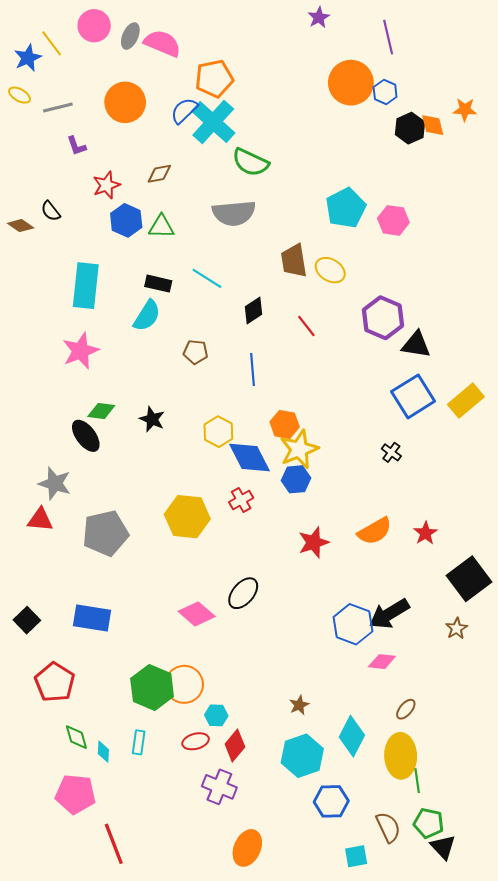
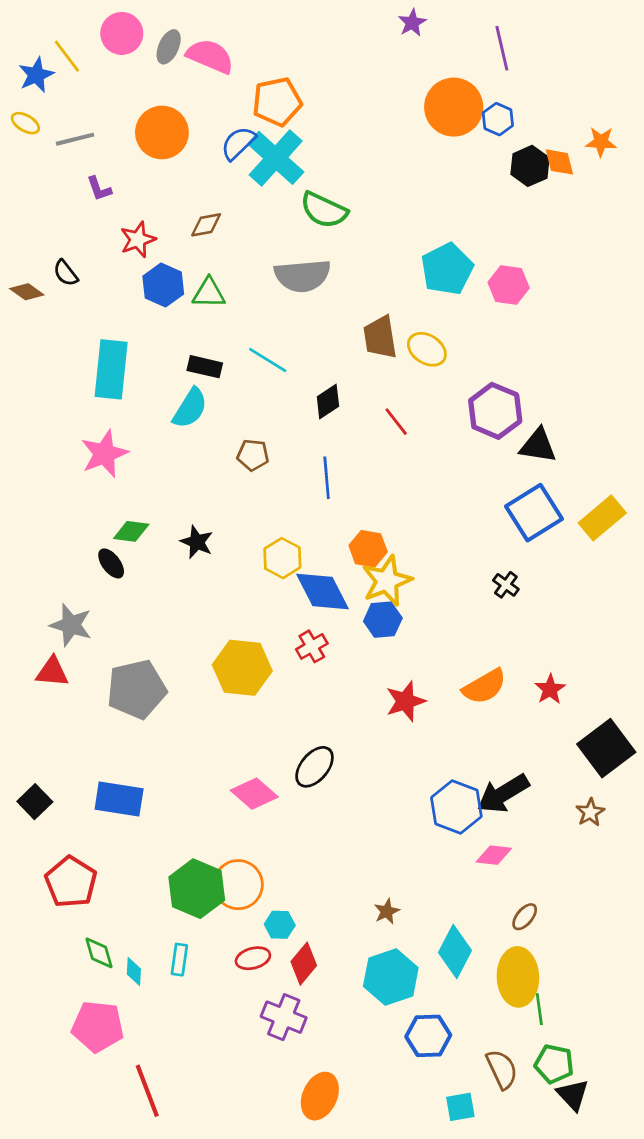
black ellipse: (86, 436) -> (111, 563), size x0.7

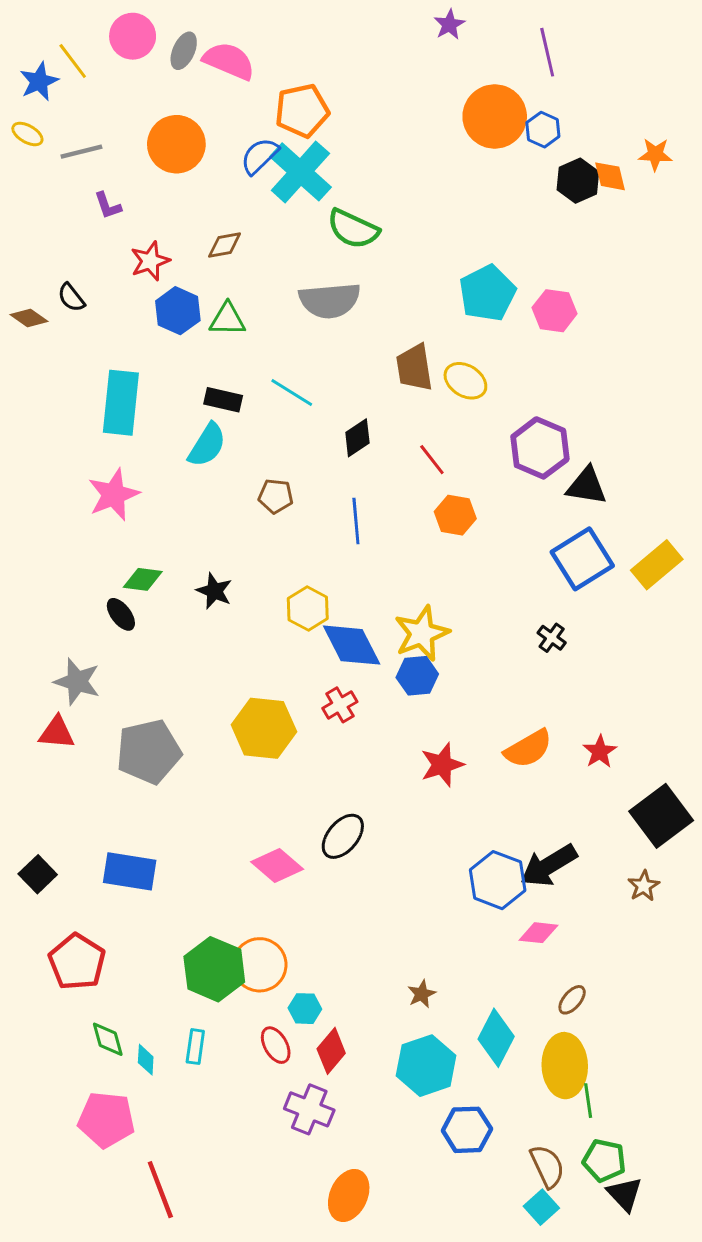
orange hexagon: (368, 549) -> (455, 515), moved
red ellipse: (253, 958) -> (276, 1045), turned 76
cyan square: (460, 1107) -> (541, 1207), moved, turned -32

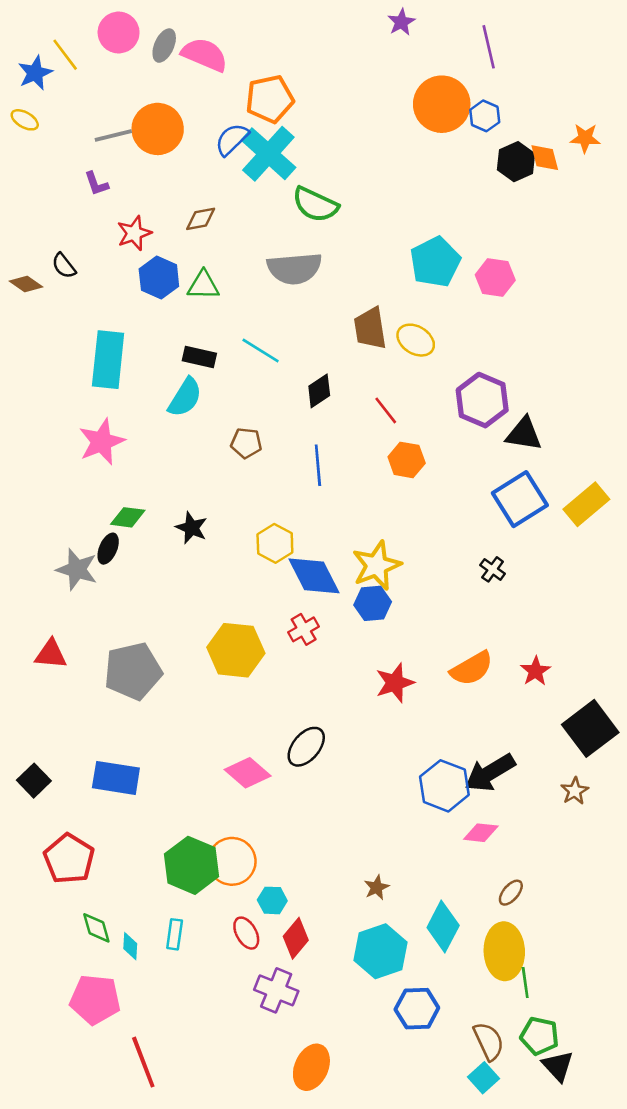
gray line: (81, 152) -> (113, 135), moved
black ellipse: (121, 614) -> (108, 549), turned 60
gray star: (77, 682) -> (77, 569), moved

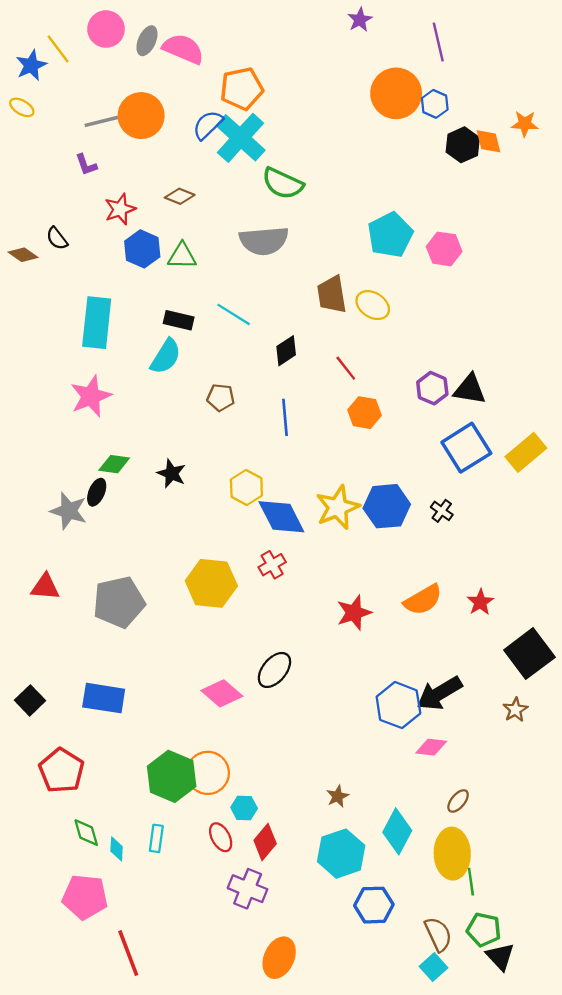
brown diamond: (201, 219) -> (180, 196), turned 32
purple hexagon: (482, 400) -> (432, 388), moved, size x0.7
blue hexagon: (373, 603) -> (387, 506), moved, size x1.4

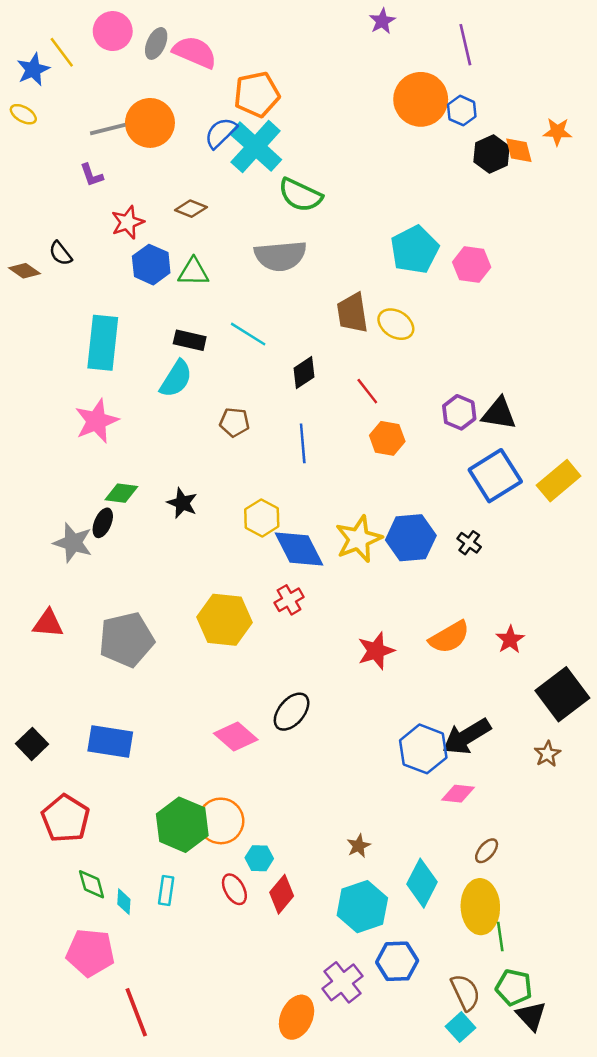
purple cross: (248, 889) -> (342, 982), moved, turned 30

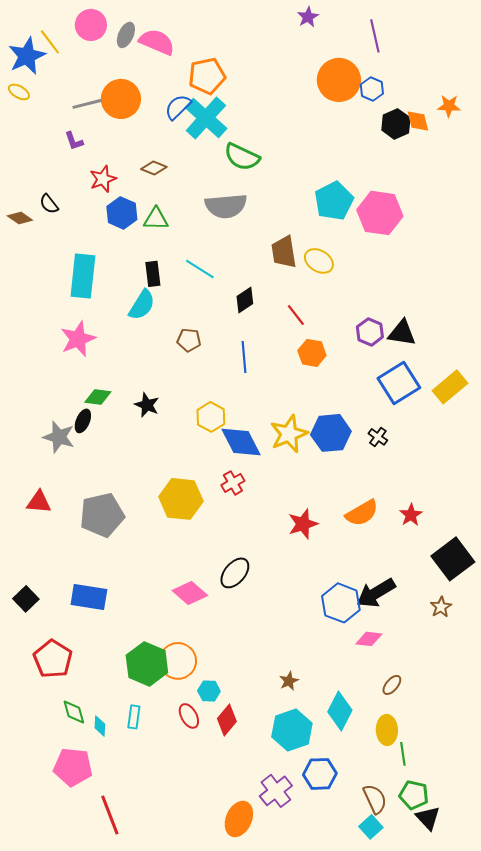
blue star: (33, 70) -> (27, 56), size x1.4
pink hexagon: (472, 265) -> (380, 213), size x1.5
black rectangle: (190, 340) -> (153, 274), turned 70
yellow ellipse: (480, 907) -> (387, 730), size x0.7

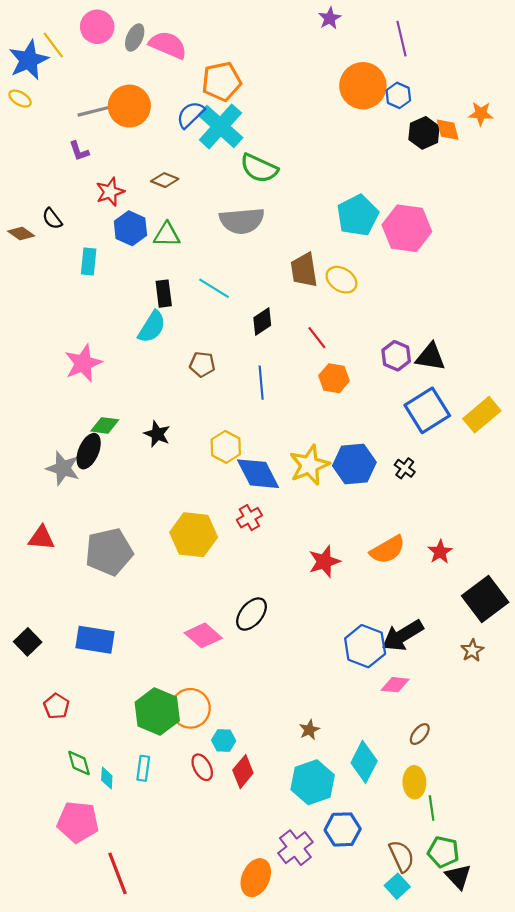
cyan rectangle: (83, 276) -> (89, 261), moved, size x0.6
black ellipse: (83, 421) -> (89, 451), size x1.4
red pentagon: (53, 659) -> (56, 706), size x0.6

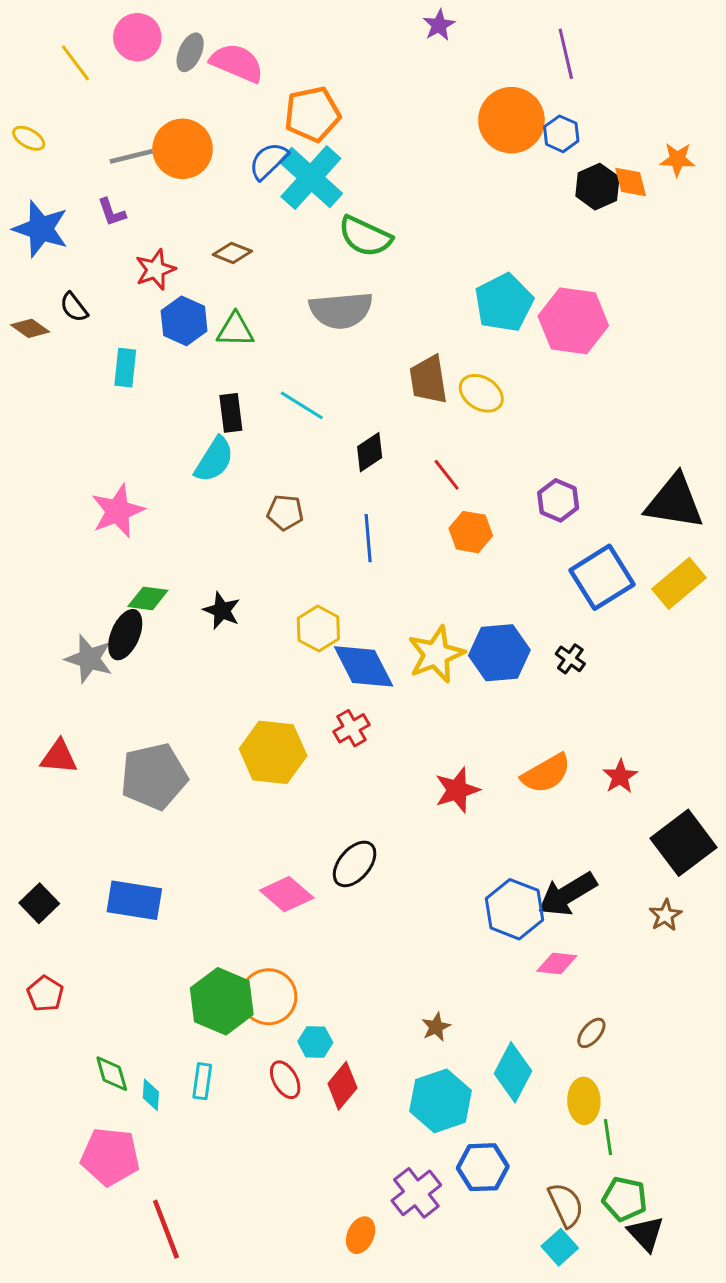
purple star: (330, 18) -> (439, 25), moved
blue star: (29, 60) -> (41, 229), moved, turned -30
black triangle: (430, 357) -> (674, 502), moved, size x1.4
red pentagon: (56, 706) -> (45, 994), moved
orange ellipse: (256, 878) -> (361, 1235), size x0.7

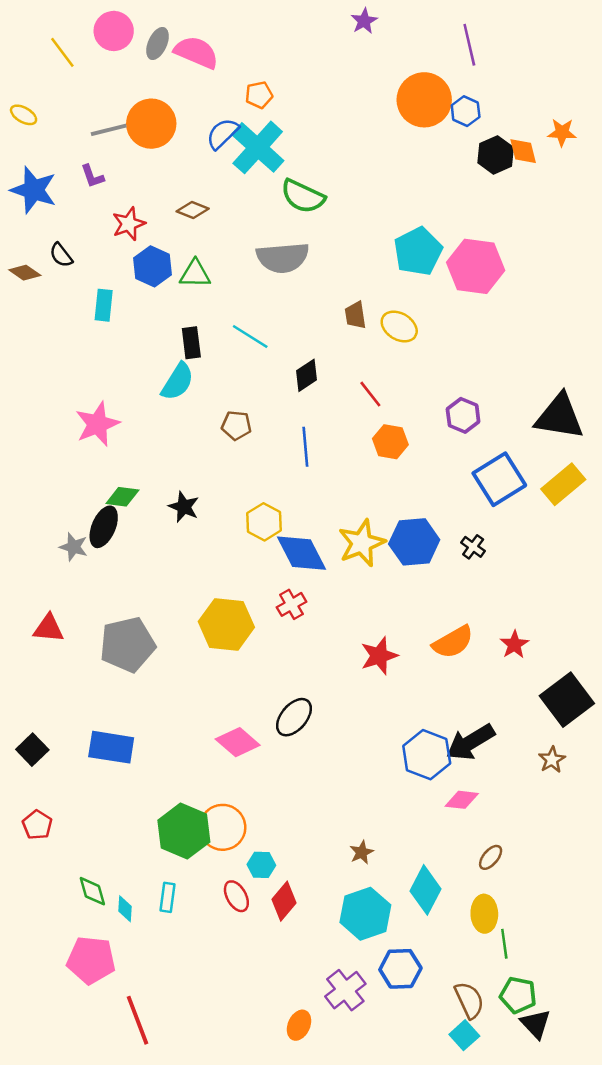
orange pentagon: (312, 114) -> (259, 95), size x0.6
brown trapezoid: (428, 380) -> (355, 315), size x0.7
gray star: (89, 659) -> (74, 547), size x0.7

